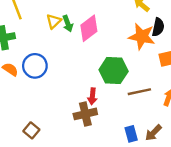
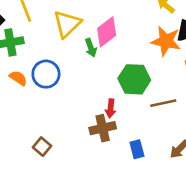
yellow triangle: (54, 21) -> (67, 24), size x1.6
green arrow: (68, 24) -> (91, 48), moved
blue rectangle: (131, 134) -> (137, 149), moved

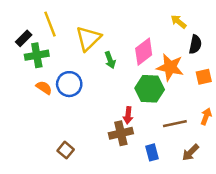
pink diamond: (107, 32) -> (144, 52), moved
orange star: (166, 41) -> (170, 67), moved
brown line: (163, 103) -> (175, 124), moved

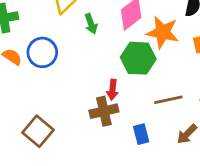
brown square: (66, 150) -> (38, 131), size x1.5

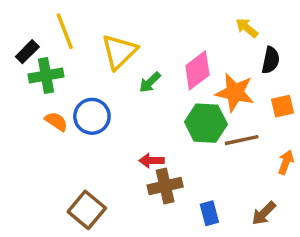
green arrow: (91, 24) -> (150, 82), turned 66
red arrow: (112, 90) -> (152, 161), moved, turned 84
brown line: (168, 100) -> (242, 140), moved

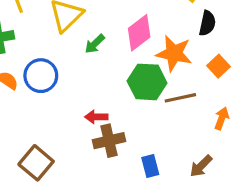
orange square: (283, 106) -> (218, 66), turned -30

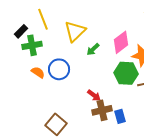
red arrow: (96, 117) -> (94, 95), turned -144
blue rectangle: (150, 166) -> (120, 116), moved

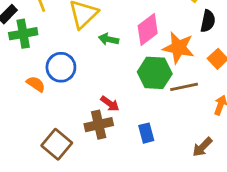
green arrow: (93, 49) -> (109, 39), turned 56
orange semicircle: (38, 72) -> (36, 84), moved
brown cross: (102, 110) -> (99, 125), moved

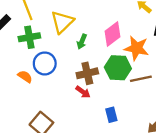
green cross: (23, 34) -> (29, 37), moved
green arrow: (109, 39) -> (82, 42), turned -80
brown cross: (99, 125) -> (87, 73), moved

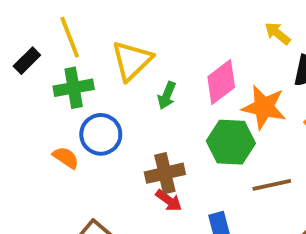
brown cross: (87, 73) -> (165, 173), moved
brown line: (141, 79) -> (272, 185), moved
red arrow: (83, 92) -> (169, 200), moved

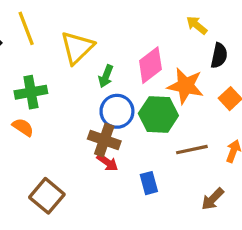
green cross: (74, 88) -> (31, 92), moved
blue circle: (101, 134) -> (117, 111), moved
brown cross: (165, 173) -> (104, 140), turned 32

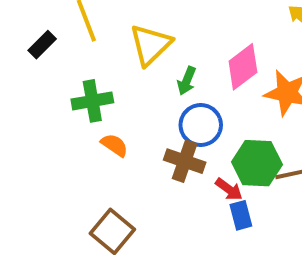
green hexagon: (158, 114) -> (257, 163), moved
orange semicircle: (23, 127) -> (114, 145), moved
red arrow: (107, 162) -> (229, 189), moved

